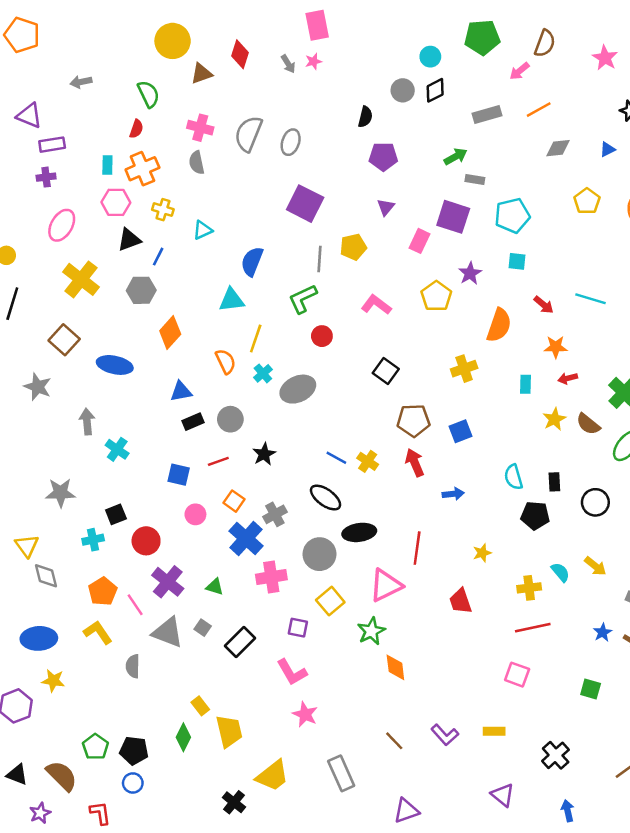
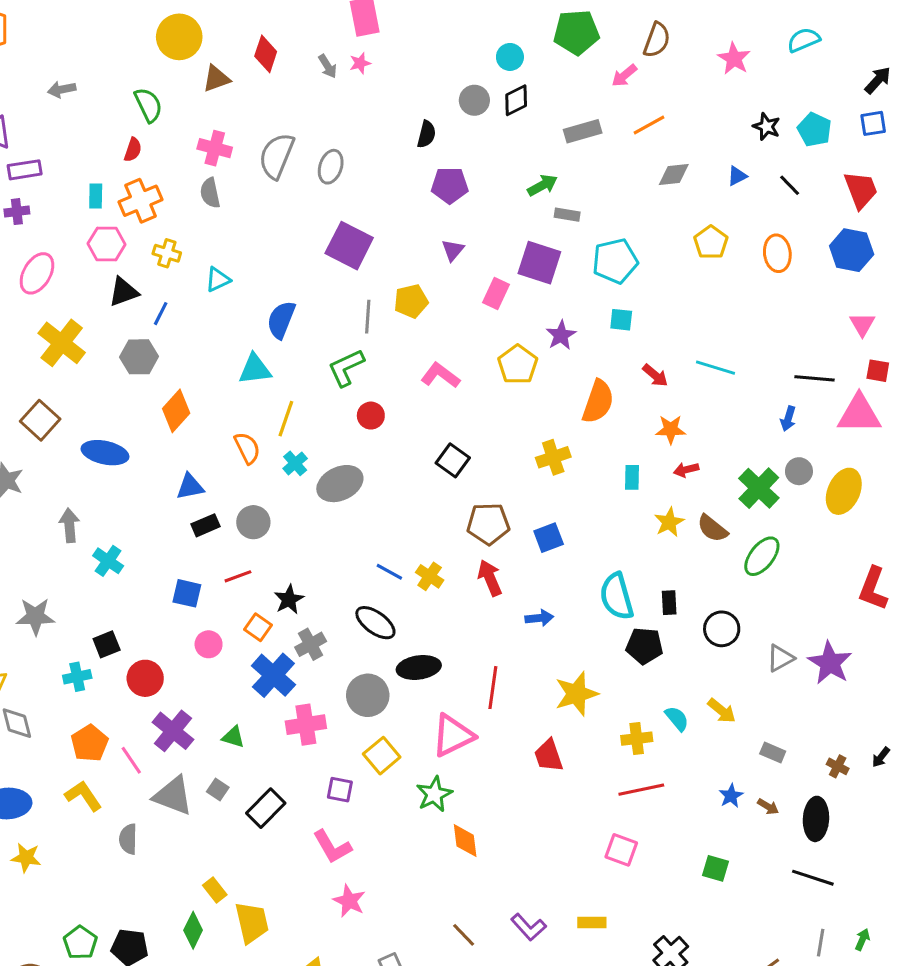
black star: (264, 454) -> (289, 599), moved
cyan semicircle: (513, 477) -> (617, 596), size x1.4
yellow star: (482, 553) -> (576, 694), size x1.8

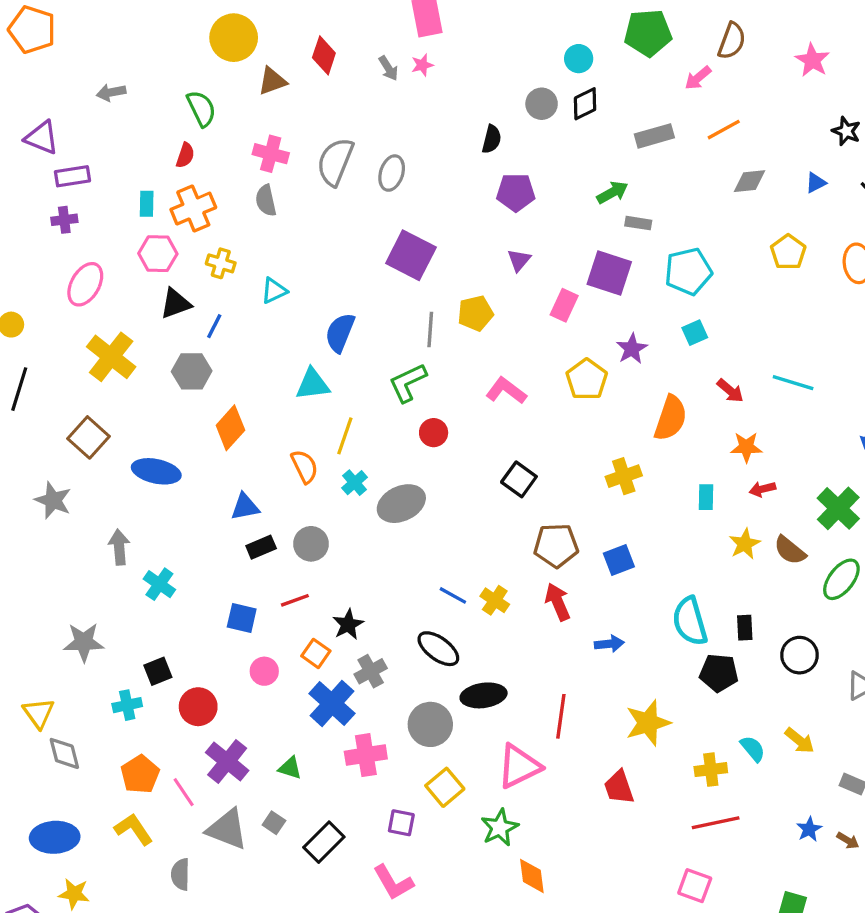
cyan square: (621, 320) -> (695, 333), turned -30

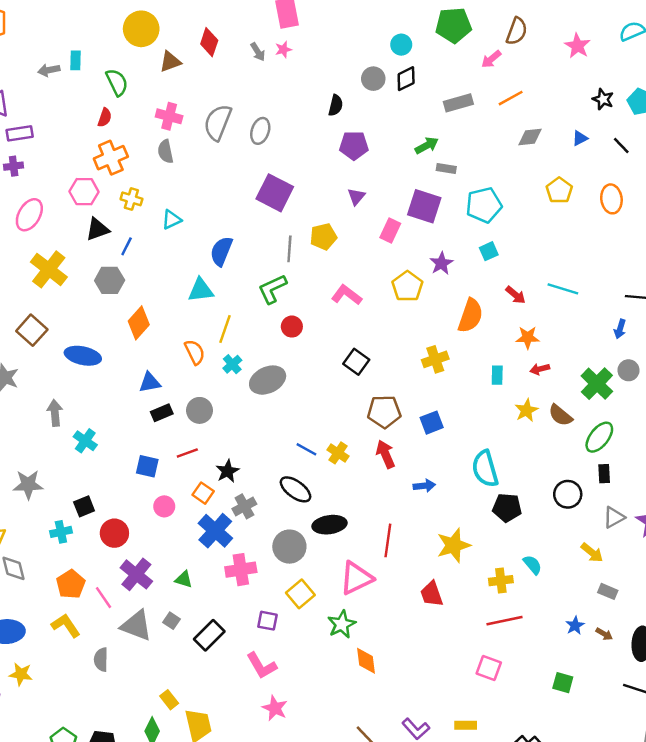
cyan rectangle: (147, 204) -> (76, 60), moved
black rectangle: (745, 628) -> (604, 474), moved
yellow arrow: (800, 741) -> (592, 553), moved

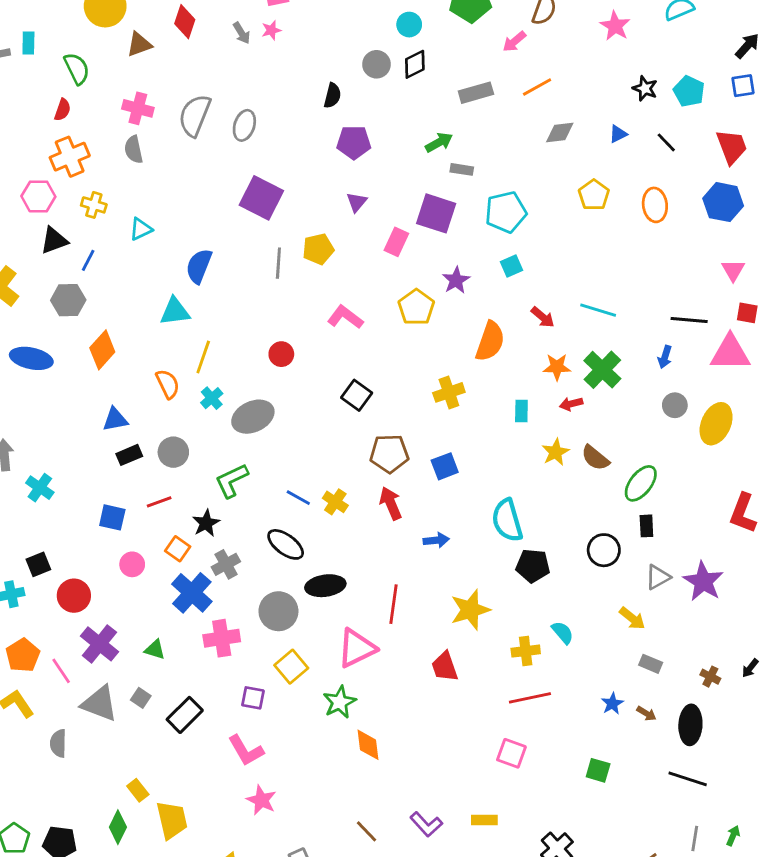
green L-shape: (272, 289) -> (232, 481), moved
blue ellipse: (83, 356) -> (31, 358), moved
green cross: (597, 384) -> (602, 370), moved

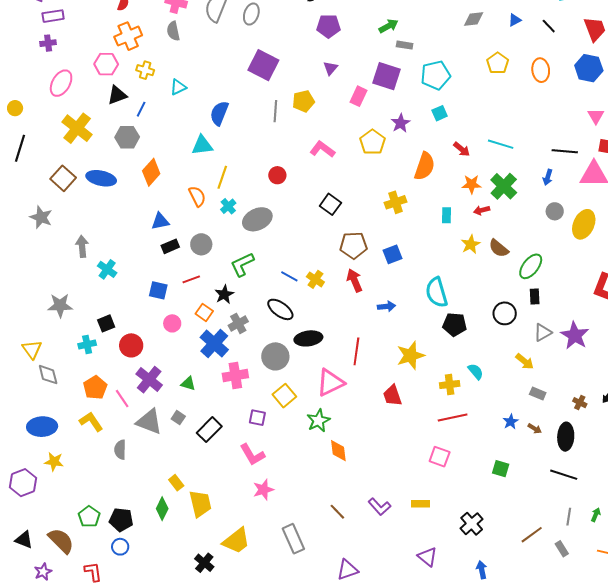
pink star: (261, 800) -> (263, 490), turned 30

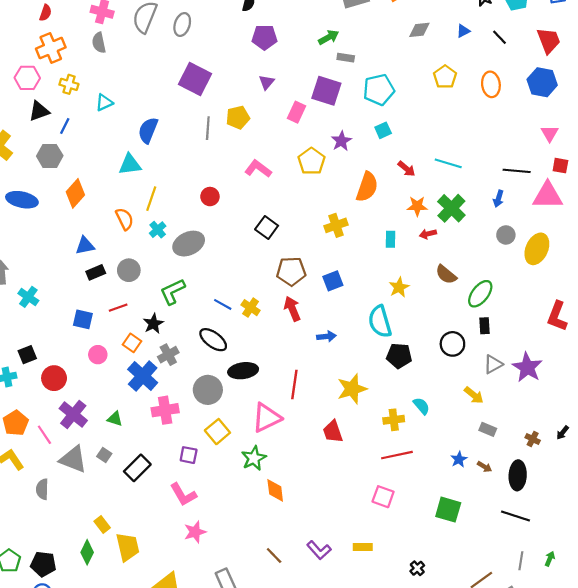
yellow star: (471, 244) -> (399, 287), moved
green square: (501, 469) -> (448, 510), size x1.4
black cross: (472, 524) -> (417, 568), size x0.6

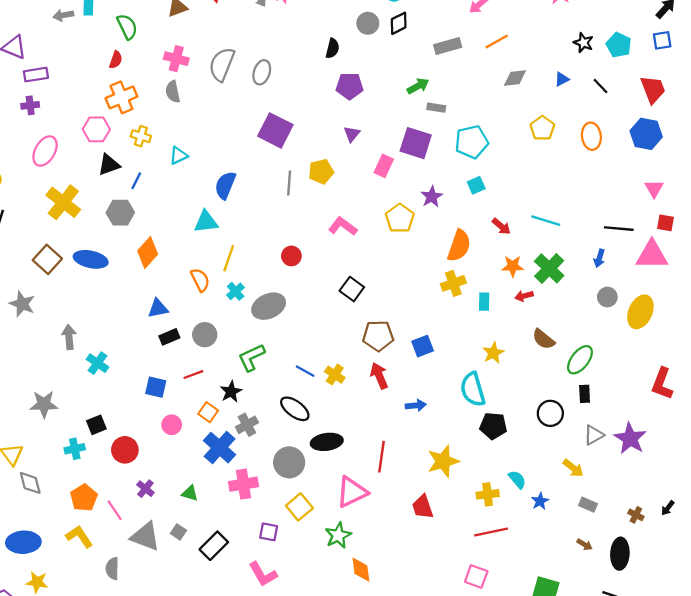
yellow cross: (336, 225) -> (453, 283), moved
purple cross: (73, 414) -> (145, 489), size x0.6
blue star: (459, 459) -> (540, 501), moved

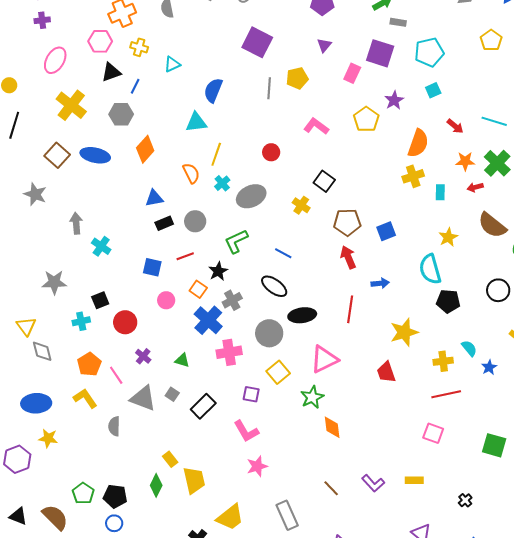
brown semicircle: (543, 339) -> (492, 225), size x1.4
yellow cross: (335, 375) -> (301, 205), moved
red line: (382, 457) -> (350, 309), moved

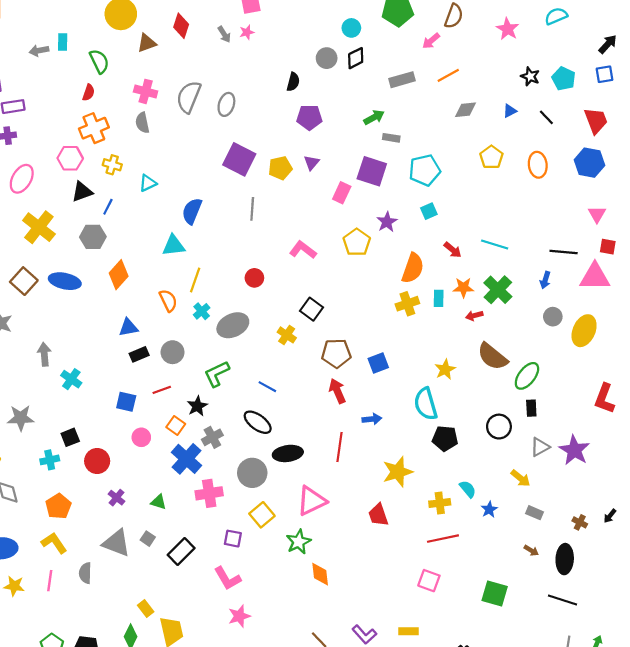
yellow pentagon: (297, 78) -> (280, 168), moved
cyan rectangle: (440, 192) -> (439, 298), moved
pink line: (116, 375) -> (50, 581), moved, turned 42

